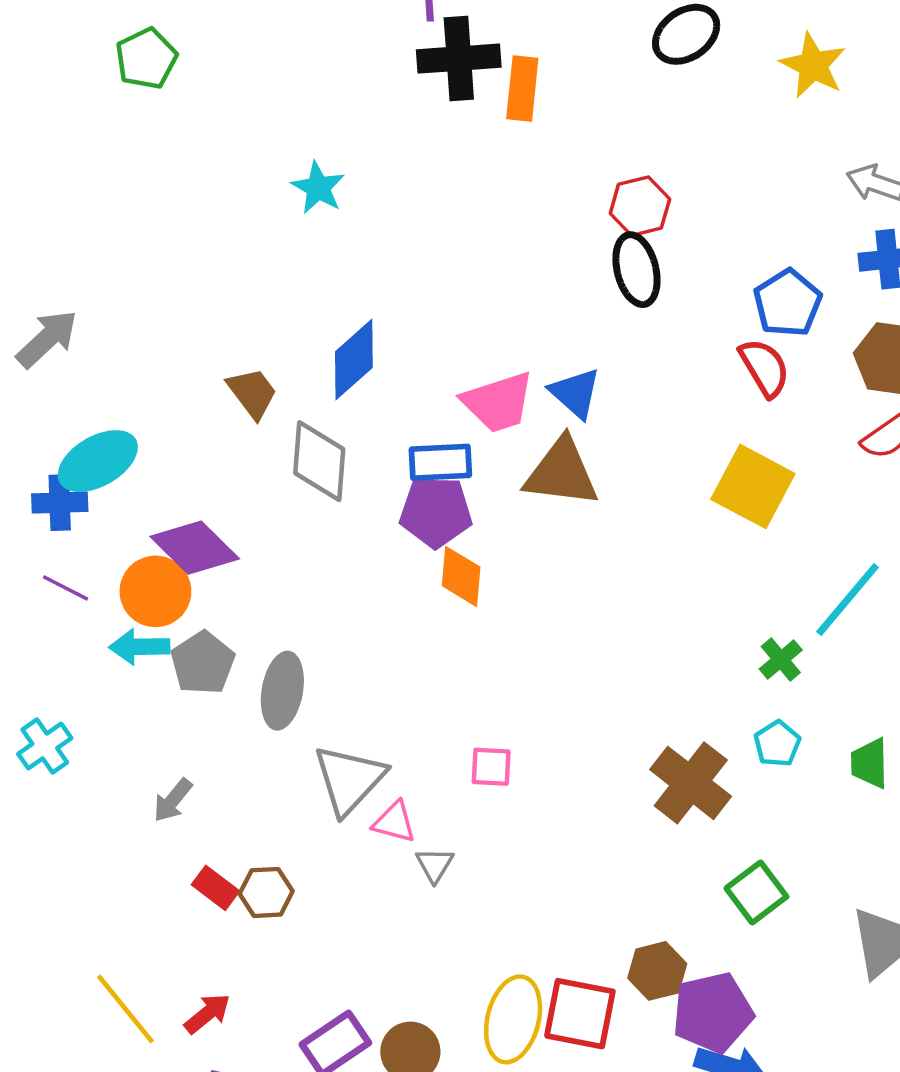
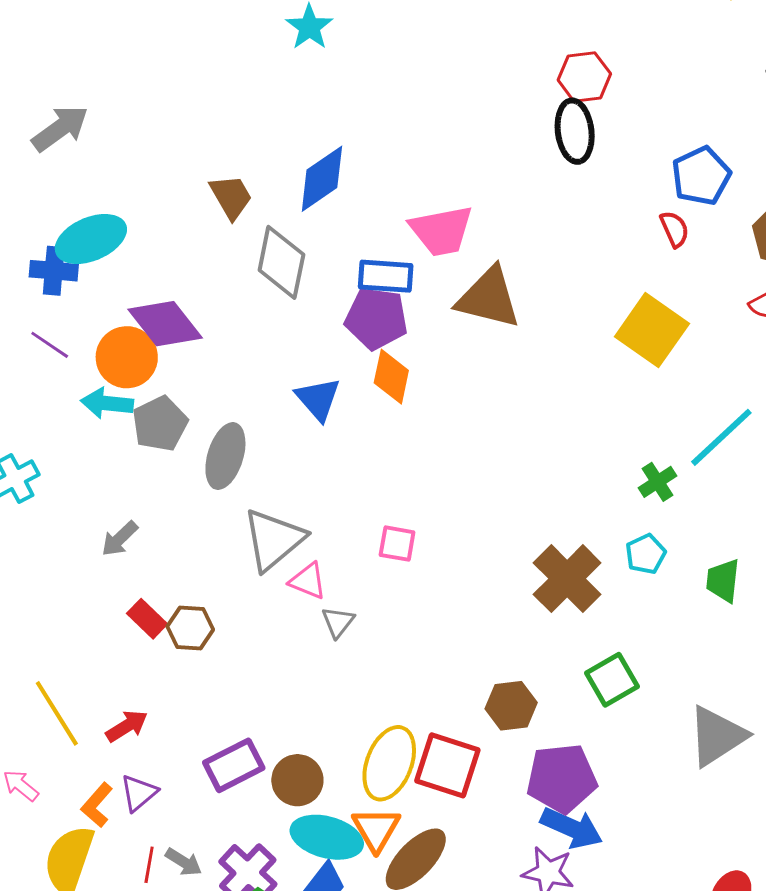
red semicircle: (765, 368) -> (674, 229), size x0.7
blue triangle: (575, 393) -> (318, 399), moved
brown hexagon: (657, 971) -> (511, 706), moved

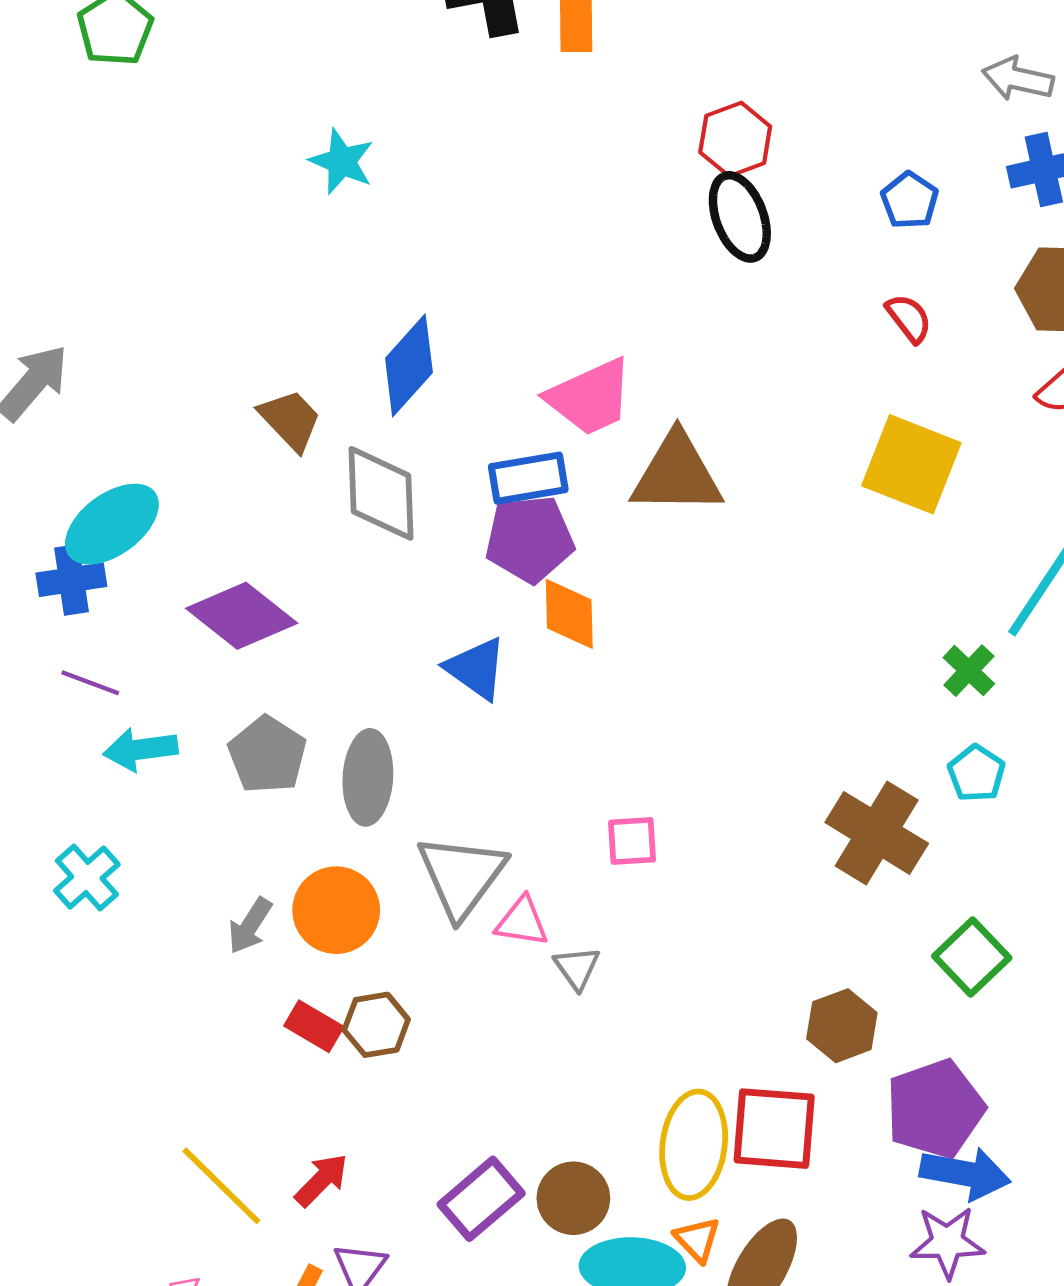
blue pentagon: (701, 176) -> (910, 200), moved, size x0.7
orange circle: (127, 357) -> (336, 910), moved
cyan arrow: (107, 403) -> (140, 749), moved
orange triangle: (376, 829) -> (697, 1239), size x0.7

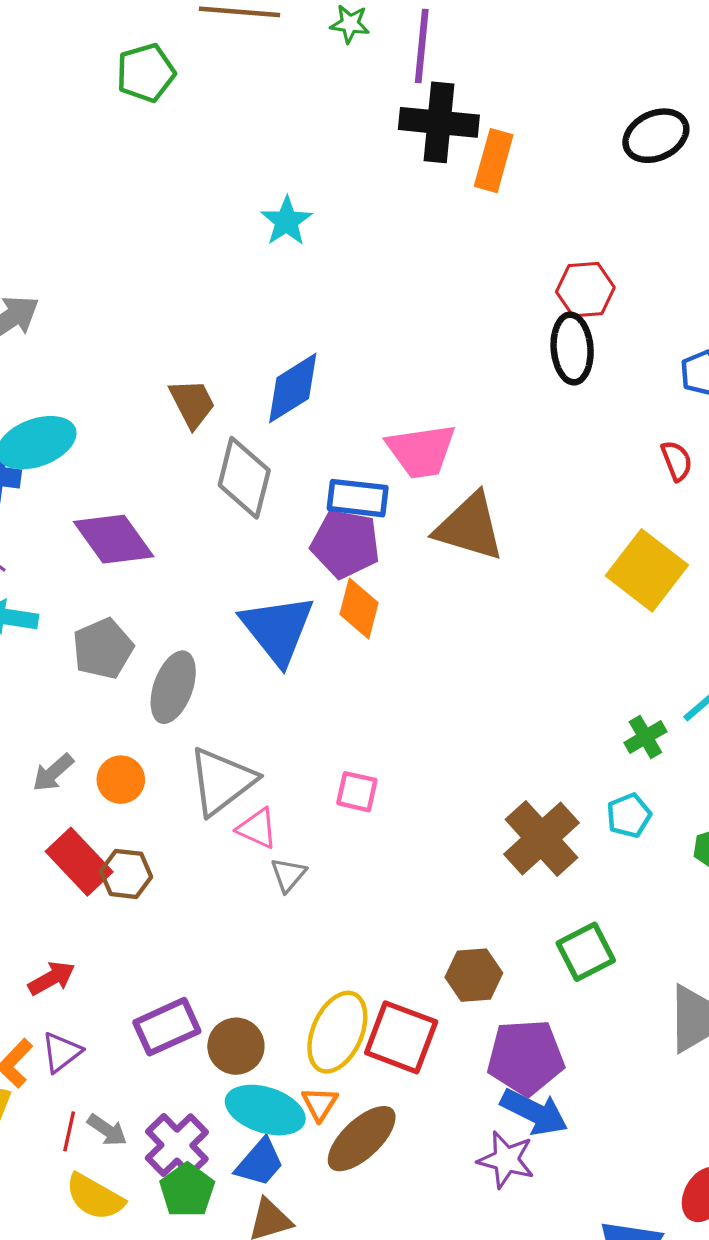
blue triangle: (476, 669) -> (278, 629), size x1.5
orange circle: (336, 910) -> (121, 780), size x0.7
red rectangle: (314, 1026) -> (79, 862), size x1.5

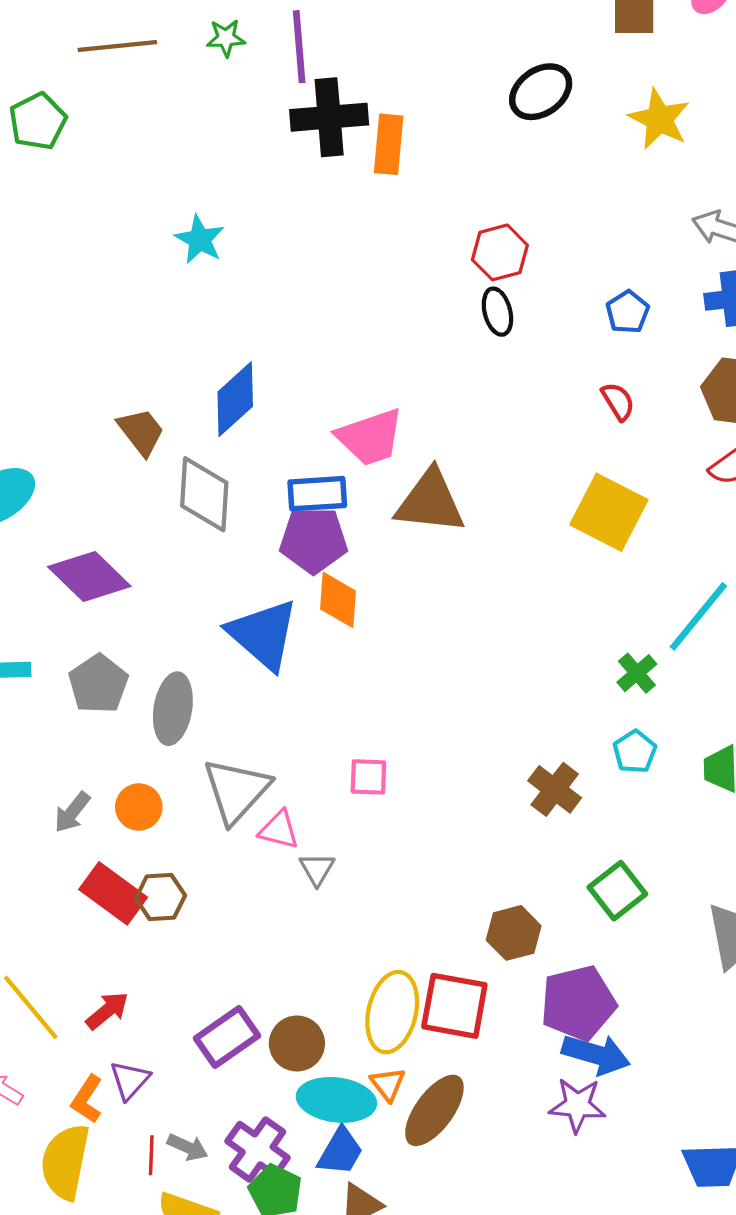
black ellipse: (572, 349) -> (497, 312), size x0.7
brown cross: (541, 839) -> (555, 789), size x0.7

